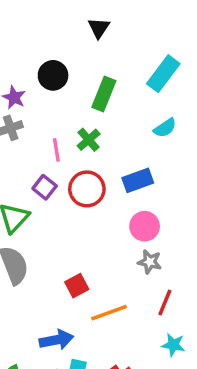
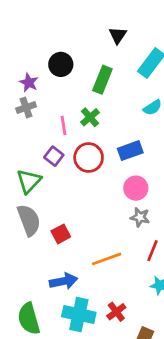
black triangle: (99, 28) -> (118, 35), moved
red square: (77, 286) -> (61, 234), moved

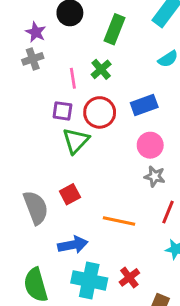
purple square: (54, 156) -> (62, 111), turned -30
green triangle: (29, 181) -> (76, 141), moved
gray semicircle: (29, 220) -> (36, 208), moved
orange line: (107, 259) -> (119, 221), turned 32

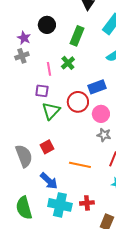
red circle: (100, 112) -> (78, 102), moved
blue arrow: (73, 245) -> (49, 181), turned 54
red cross: (129, 277) -> (87, 203), turned 32

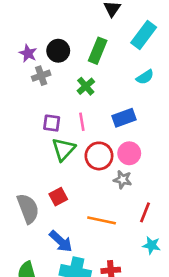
black circle: (47, 25) -> (58, 51), moved
gray cross: (22, 56) -> (41, 76), moved
pink line: (49, 69) -> (82, 122), moved
red circle: (78, 102) -> (99, 156), moved
gray star: (104, 135) -> (123, 180), moved

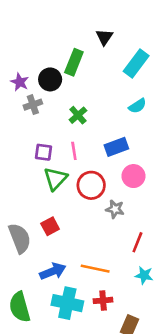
green rectangle: (98, 51) -> (74, 62), moved
pink circle: (129, 153) -> (133, 176), moved
orange line: (102, 220) -> (95, 269), moved
blue arrow: (61, 241) -> (53, 271), turned -65

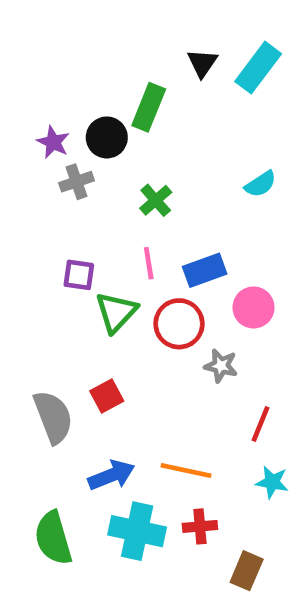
cyan rectangle: (136, 64) -> (258, 68), moved
blue rectangle: (116, 147) -> (205, 270), moved
purple square: (43, 152) -> (79, 275), moved

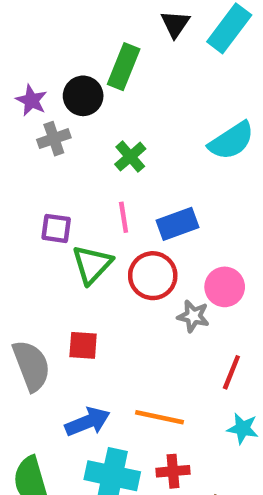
cyan semicircle: (261, 184) -> (231, 141), size x1.5
pink circle: (254, 307) -> (225, 287), moved
red square: (107, 396) -> (83, 345), turned 32

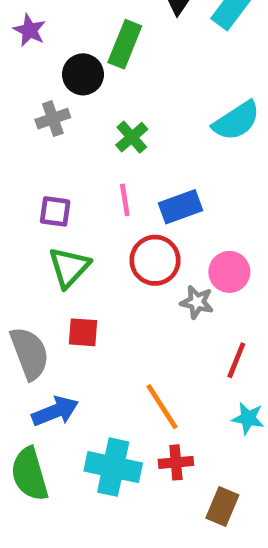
purple star: (31, 100) -> (30, 30), moved
green triangle: (92, 264) -> (69, 267), moved
orange line: (159, 417) -> (162, 407), turned 45
blue arrow: (88, 422) -> (55, 411), moved

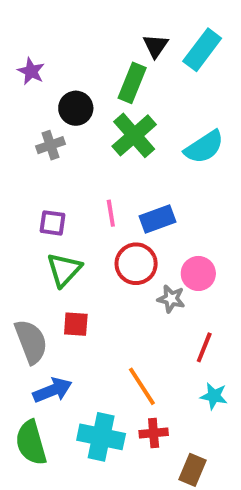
green rectangle: (125, 44) -> (132, 83), moved
green cross: (132, 137) -> (134, 135), moved, size x1.6

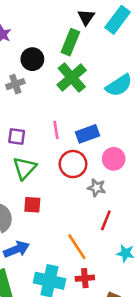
pink circle: (198, 273) -> (114, 159), moved
red line: (204, 347) -> (106, 220), moved

